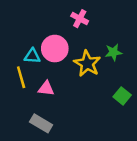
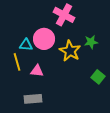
pink cross: (80, 19) -> (64, 15), size x1.5
gray rectangle: (41, 123) -> (33, 99), turned -36

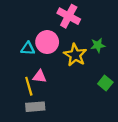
yellow line: (17, 62) -> (29, 86), moved

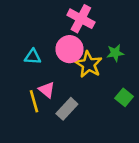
pink circle: (47, 42) -> (70, 49), moved
pink triangle: (40, 77) -> (47, 90), turned 32
gray rectangle: (35, 107) -> (67, 109), moved, turned -42

